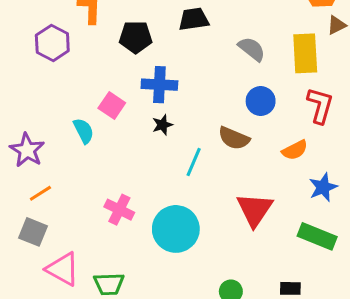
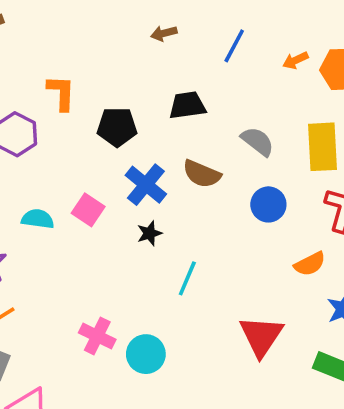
blue cross: (159, 85) -> (146, 185), turned 36
cyan semicircle: (84, 131) -> (38, 219), moved, turned -55
brown semicircle: (234, 138) -> (202, 174), moved
cyan circle: (176, 229) -> (146, 354), moved, size x0.7

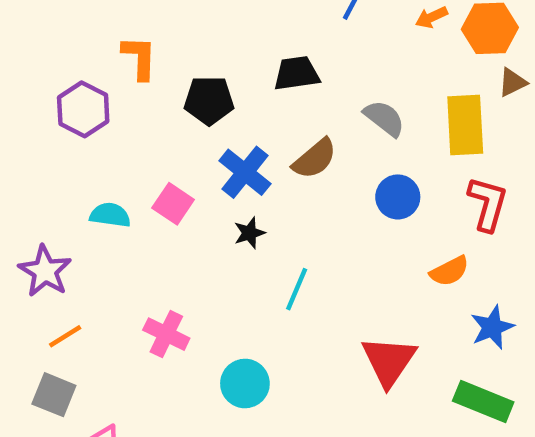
brown semicircle: (202, 174) -> (315, 159), turned -63
pink cross: (97, 336) -> (166, 334), moved

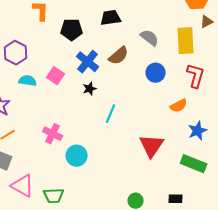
purple hexagon: (83, 109) -> (16, 53), moved
cyan circle: (245, 384) -> (77, 156), moved

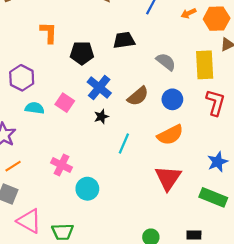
brown semicircle: (119, 56) -> (138, 96), moved
orange semicircle: (179, 106) -> (170, 135), moved, size x1.4

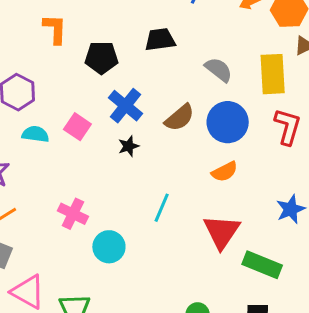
blue circle: (172, 99) -> (228, 122), size x1.4
orange semicircle: (170, 135) -> (225, 172), size x0.7
cyan line: (124, 143) -> (162, 208), moved
green rectangle: (213, 197) -> (262, 265), moved

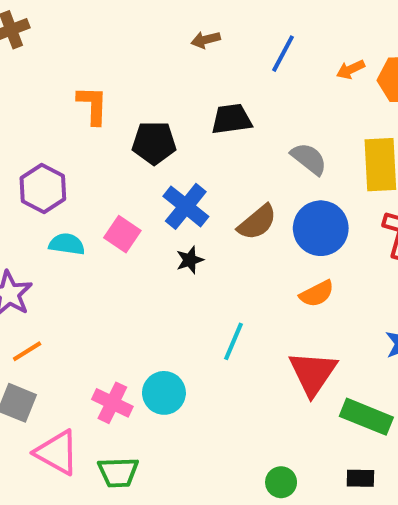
pink cross: (73, 214) -> (112, 403), moved

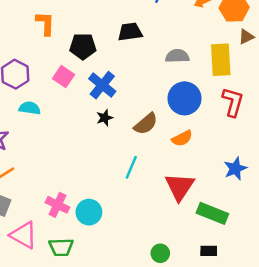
gray semicircle: (309, 159) -> (177, 56), turned -40
brown semicircle: (257, 222) -> (146, 124), moved
pink square: (122, 234) -> (64, 77), moved
cyan circle: (164, 393) -> (89, 212), moved

